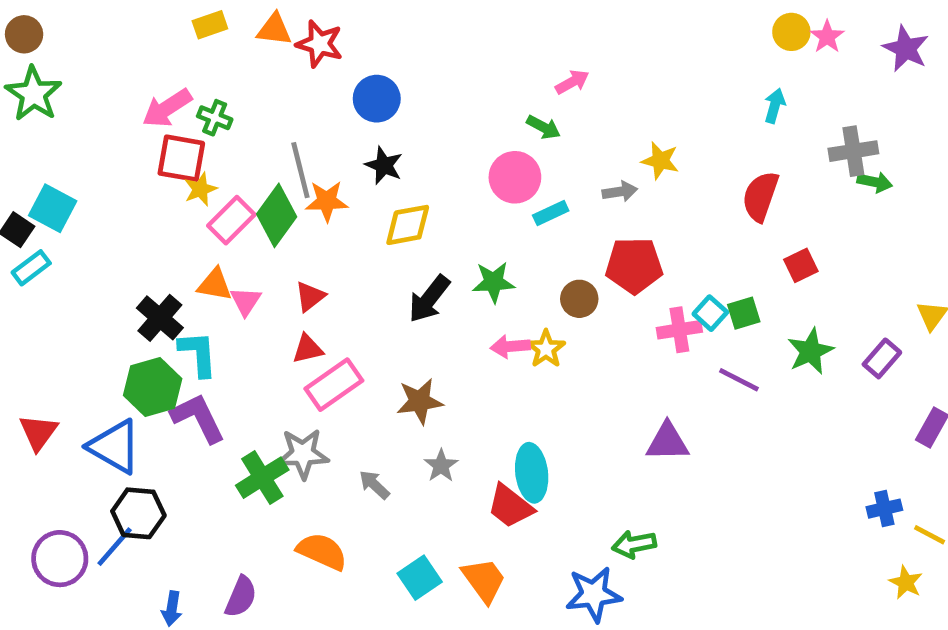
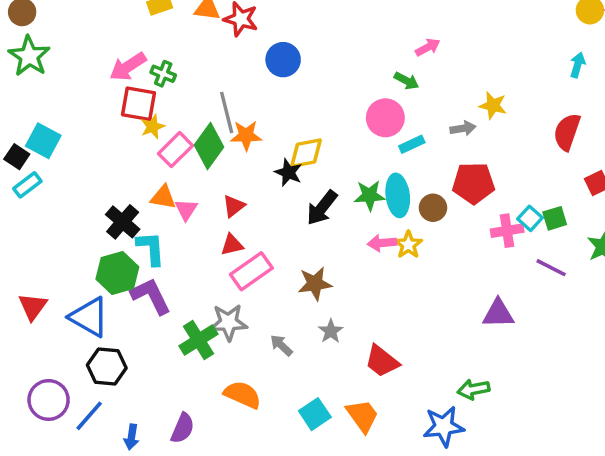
black star: (384, 165) -> (288, 172), moved
cyan ellipse: (532, 473) -> (398, 195), moved
blue line: (115, 547) -> (89, 416), moved

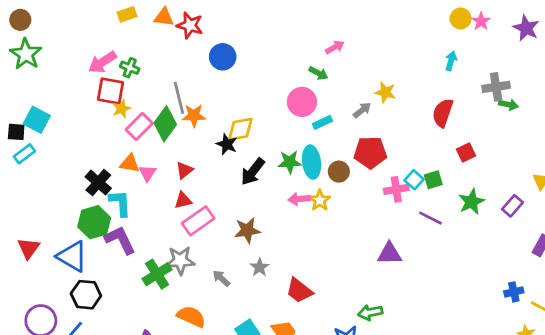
gray arrow: (463, 128) -> (362, 110), turned -30
black square: (17, 157) -> (16, 132), turned -30

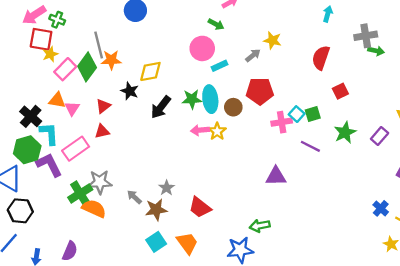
black star: (227, 144) -> (130, 91), moved
pink rectangle: (198, 221) -> (76, 149), moved
brown star: (247, 230) -> (156, 210), moved
blue cross: (514, 292) -> (381, 208), turned -35
orange semicircle: (191, 317) -> (94, 208), moved

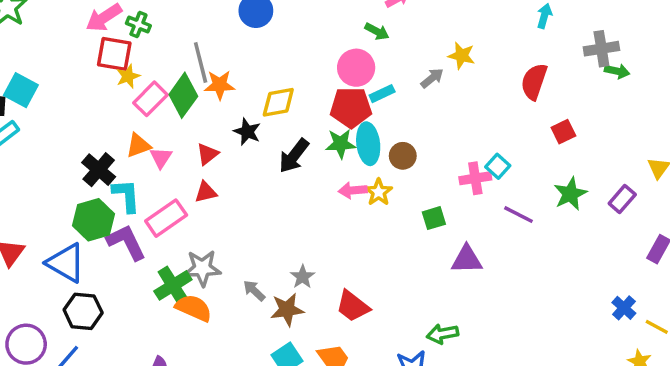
red pentagon: (260, 91) -> (351, 107), moved
orange triangle: (57, 100) -> (138, 145), turned -30
green square: (313, 114) -> (434, 218), moved

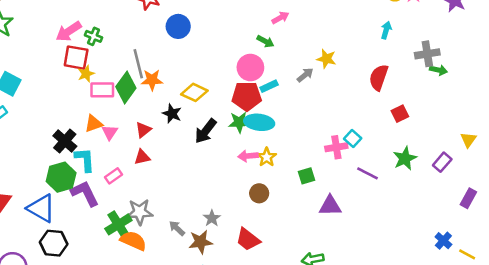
pink rectangle: (150, 99) -> (102, 90), turned 45
yellow diamond: (278, 102) -> (194, 92), turned 35
cyan ellipse: (368, 144) -> (259, 122), turned -76
brown circle: (403, 156) -> (259, 193), moved
pink rectangle: (166, 218) -> (113, 176), size x0.6

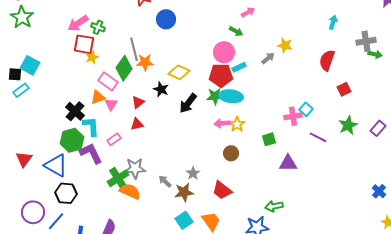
pink rectangle: (102, 90) -> (108, 81), moved, turned 36

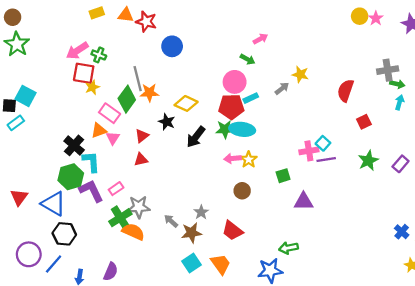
cyan arrow: (333, 22) -> (399, 102), moved
purple line: (318, 137) -> (326, 159), moved, turned -36
pink rectangle: (114, 139) -> (116, 189), moved

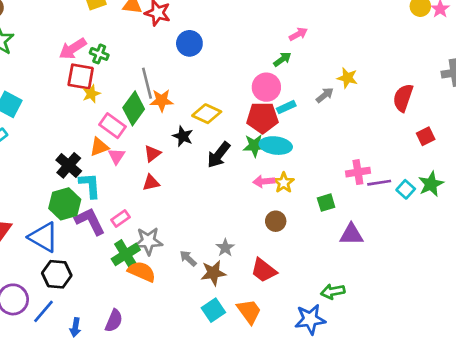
green arrow: (248, 59) -> (282, 59), turned -64
cyan square: (323, 143) -> (406, 189), moved

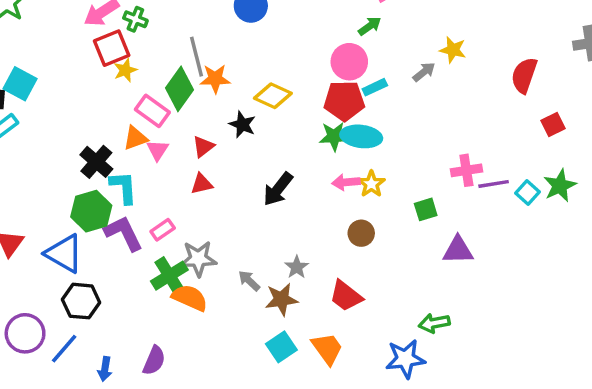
red square: (81, 77) -> (112, 48), turned -32
black arrow: (219, 155) -> (278, 189), moved

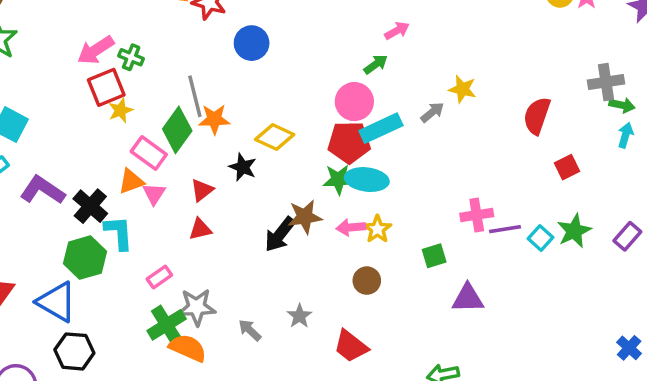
cyan rectangle: (375, 87) -> (381, 128), size x1.6
purple L-shape: (124, 233) -> (42, 190), moved, turned -30
brown star: (281, 299) -> (305, 217), moved

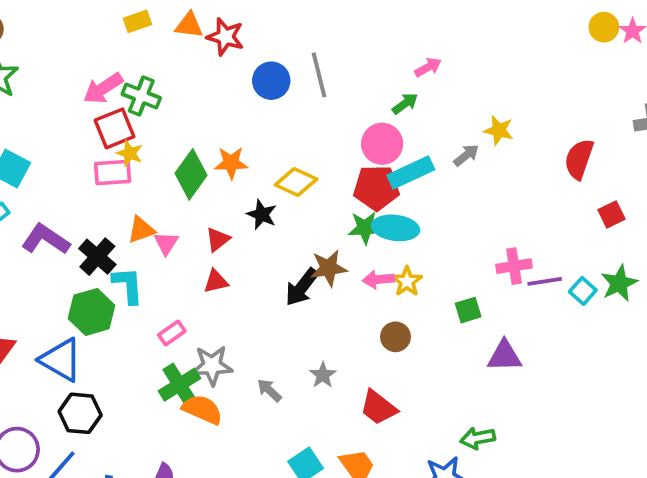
green cross: (131, 57) -> (141, 96), size x1.4
gray line: (195, 96) -> (319, 75), moved
yellow star: (120, 110) -> (130, 153), turned -30
pink rectangle: (149, 153) -> (113, 172), moved, turned -40

